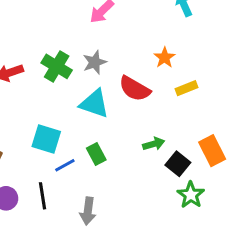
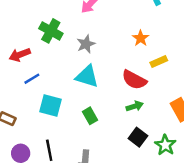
green cross: (57, 66) -> (51, 31), moved
red semicircle: (135, 89) -> (134, 80), moved
black square: (178, 164) -> (138, 137), moved
blue line: (65, 165) -> (32, 79), moved

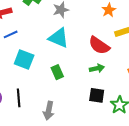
black square: (138, 137) -> (97, 95), turned -35

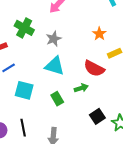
green arrow: (97, 68) -> (81, 88), moved
black square: (97, 95) -> (97, 116), turned -35

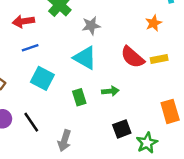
orange star: (99, 34) -> (154, 23), moved
red semicircle: (94, 68) -> (133, 57), moved
black line: (23, 128) -> (31, 122), turned -36

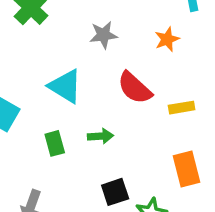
gray star: (91, 26) -> (103, 35), moved
yellow rectangle: (159, 59) -> (182, 108), moved

